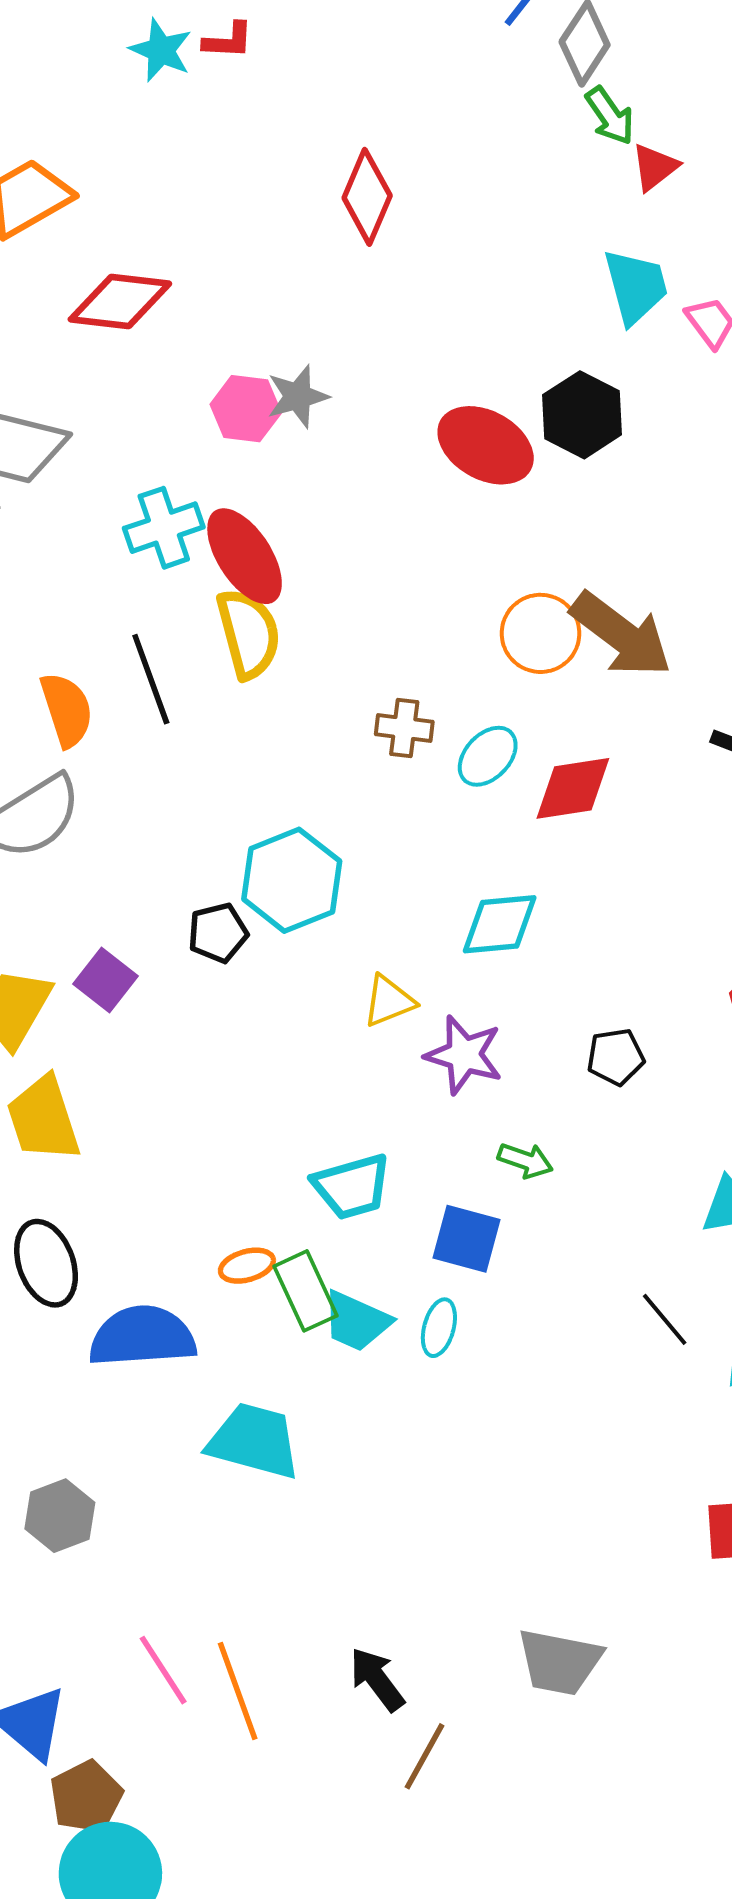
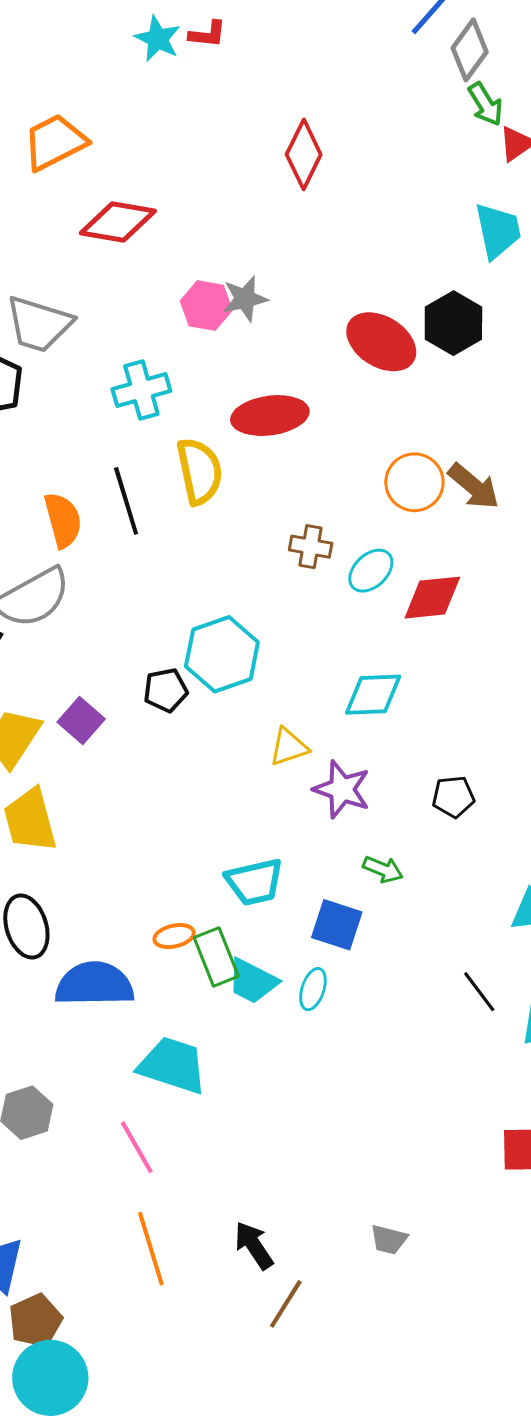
red ellipse: (245, 556) -> (270, 416), moved, turned -68
brown arrow: (621, 635) -> (474, 486), size x0.7
gray trapezoid: (559, 1662) -> (389, 1240), size x0.6
pink line: (163, 1670) -> (137, 1147), moved

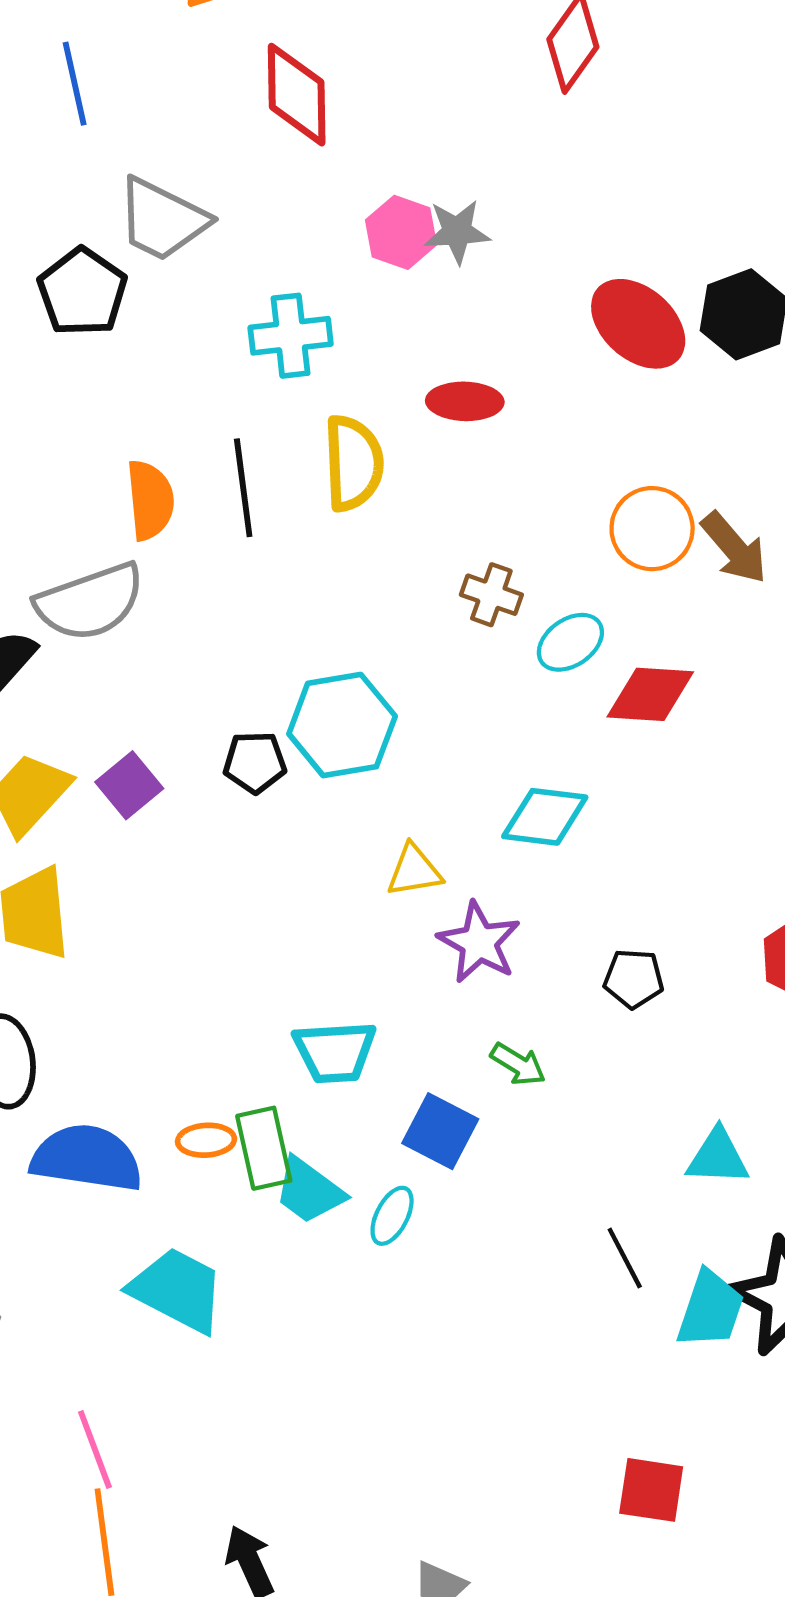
red diamond: (118, 222) -> (297, 95), turned 70
red ellipse: (270, 416) -> (465, 401), size x0.7
orange ellipse: (174, 936) -> (206, 1140), moved
pink line: (137, 1147) -> (95, 1449), moved

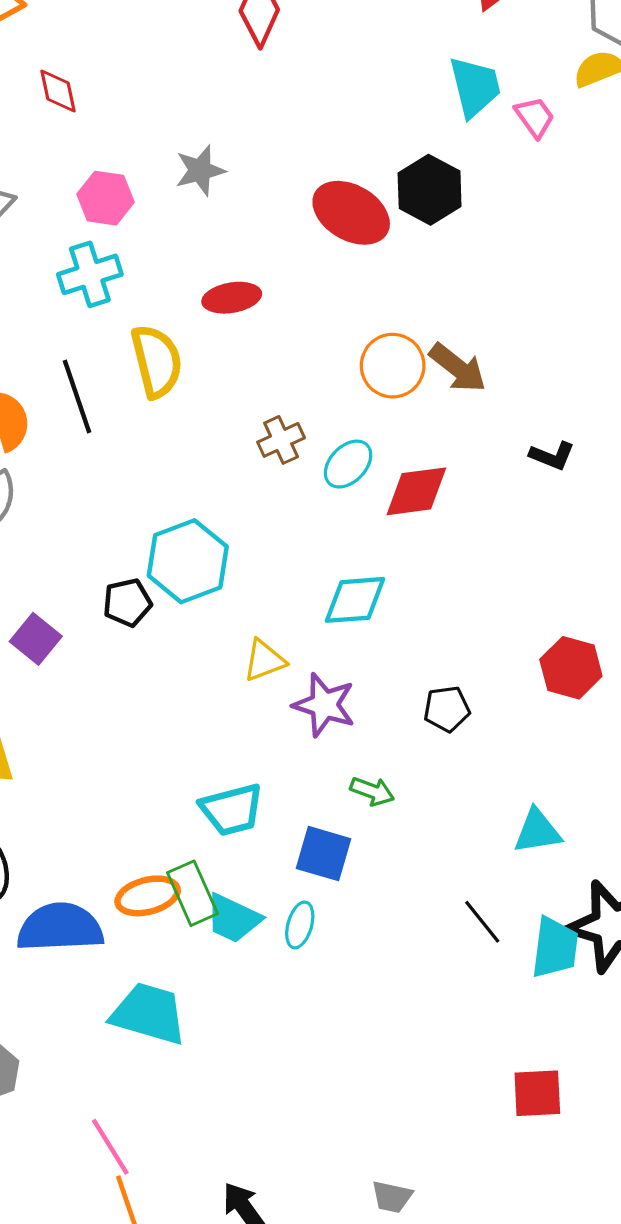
red diamond: (297, 95) -> (58, 91), size x0.6
pink hexagon: (401, 232) -> (106, 198), moved
brown cross: (491, 595) -> (281, 440), turned -33
orange ellipse: (206, 1140) -> (148, 896), size x1.4

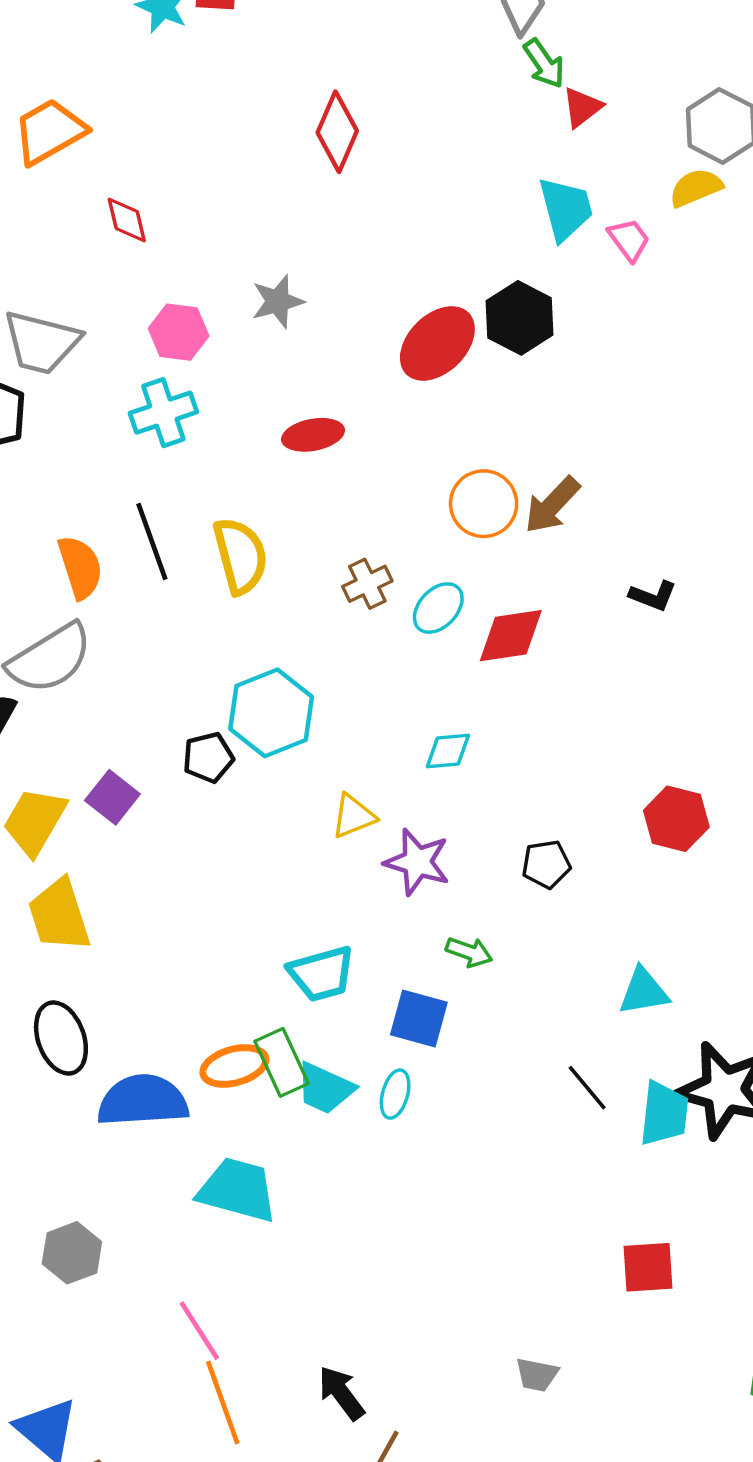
red ellipse: (351, 213) -> (437, 343), turned -74
yellow semicircle: (157, 361) -> (240, 556), moved
brown arrow: (458, 368) -> (552, 505), turned 96
cyan diamond: (355, 600) -> (448, 751), size x0.7
gray trapezoid: (392, 1197) -> (537, 1375), moved

